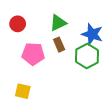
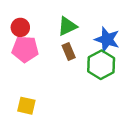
pink pentagon: (33, 54) -> (25, 49), moved

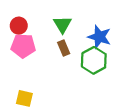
green triangle: (67, 26) -> (62, 25), turned -36

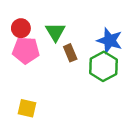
green triangle: (62, 25) -> (55, 32), moved

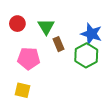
pink pentagon: (26, 50) -> (29, 58), moved

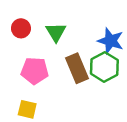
brown rectangle: (58, 44) -> (77, 68), moved, size x1.6

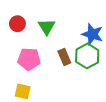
brown rectangle: (77, 68) -> (64, 57), size x0.7

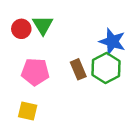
green triangle: (47, 27) -> (43, 25), moved

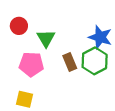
green triangle: (43, 25) -> (46, 38), moved

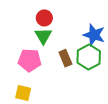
red circle: (19, 26) -> (44, 18), moved

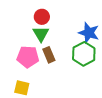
brown rectangle: (65, 58) -> (49, 55), moved

